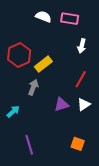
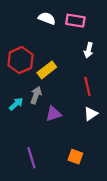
red line: (81, 79) -> (87, 86), turned -42
purple triangle: (62, 104) -> (53, 114), moved
cyan arrow: (13, 112) -> (16, 104), moved
orange square: (78, 144) -> (75, 157), moved

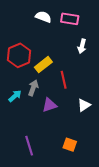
red line: (87, 86) -> (64, 80), moved

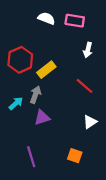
red line: (64, 80) -> (85, 86), moved, turned -36
purple triangle: (49, 105) -> (42, 118), moved
white triangle: (84, 105) -> (90, 122), moved

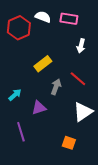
red hexagon: (20, 60) -> (19, 28), moved
gray arrow: (36, 95) -> (56, 87), moved
white triangle: (90, 122) -> (83, 112), size x1.5
purple line: (31, 157) -> (21, 132), moved

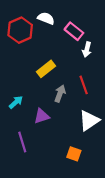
pink rectangle: (69, 19) -> (74, 31), moved, turned 30
red line: (78, 79) -> (84, 85), turned 30

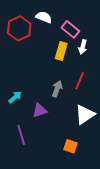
yellow rectangle: (46, 69) -> (61, 51), moved, turned -36
red line: (84, 85) -> (80, 81), turned 42

